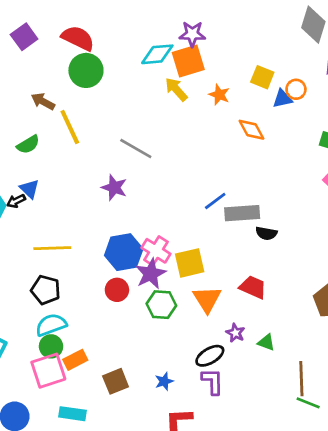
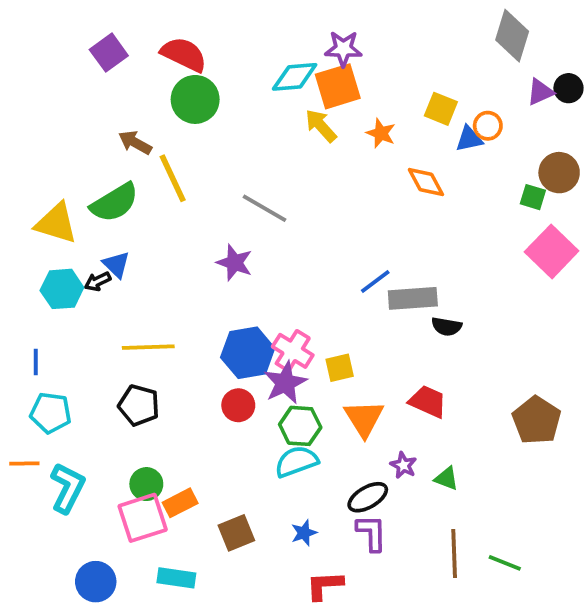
green semicircle: (28, 144) -> (114, 203), size x1.5
yellow square: (190, 263) -> (340, 368), size x0.7
cyan semicircle: (51, 325) -> (296, 462), moved
brown line: (301, 379) -> (454, 553), moved

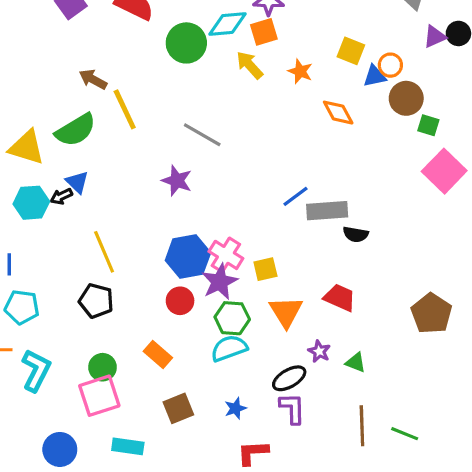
orange square: (338, 86) -> (264, 32), size x0.7
green circle: (195, 99) -> (186, 43), moved
brown circle: (559, 173) -> (406, 98), moved
yellow line: (148, 347) -> (104, 252), turned 69
orange rectangle: (180, 503) -> (158, 355), moved, turned 68

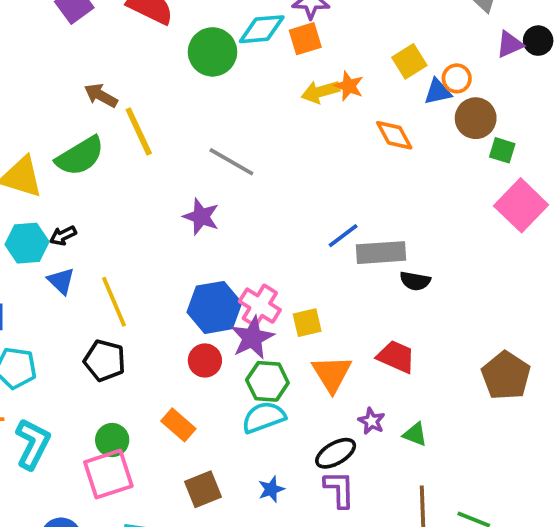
yellow square: (351, 51) -> (409, 61), turned 36
yellow arrow: (250, 65) -> (320, 92), moved, turned -64
blue triangle: (77, 182) -> (61, 281), moved

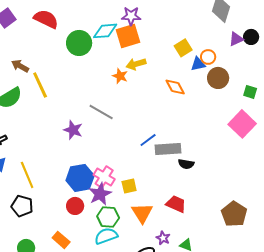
orange square: (305, 39) -> (128, 36), size x1.4
orange star: (349, 86) -> (120, 76), moved
green square: (502, 150) -> (250, 92), moved
gray line: (231, 162) -> (101, 112), moved

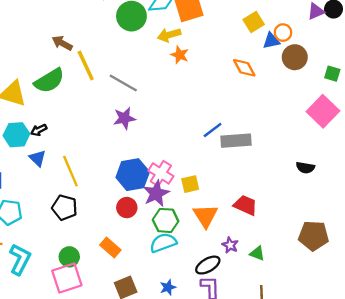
yellow arrow: (136, 64) -> (169, 35), moved
gray line: (101, 112) -> (123, 83), moved
purple star: (73, 130) -> (124, 118), turned -30
black semicircle: (186, 164) -> (305, 168), moved
brown pentagon: (234, 214) -> (314, 236), moved, turned -30

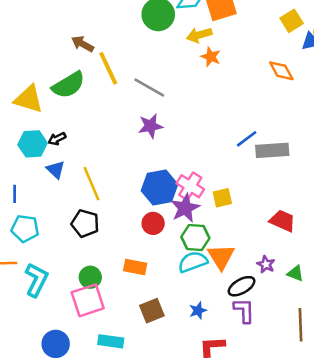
orange triangle: (205, 216) -> (221, 257), moved
orange rectangle: (110, 247) -> (135, 267), turned -30

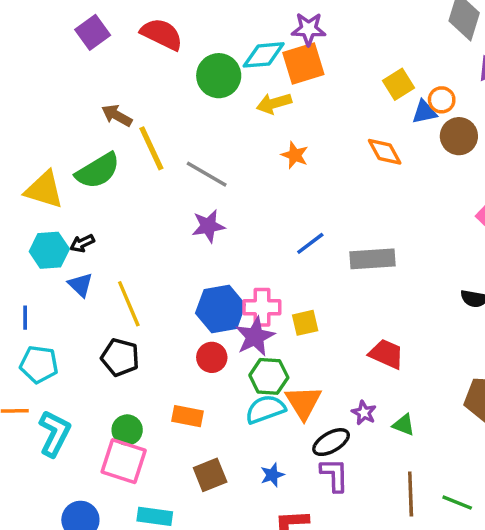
orange star: (211, 57) -> (295, 155), moved
blue line: (247, 139) -> (310, 243), moved
pink cross: (190, 186) -> (262, 307), turned -32
pink square: (88, 300) -> (124, 461), turned 36

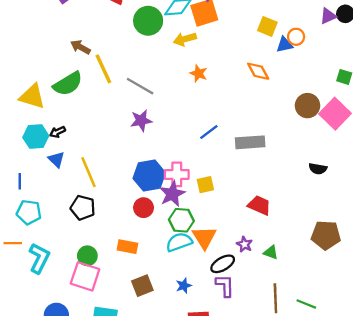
yellow square: (398, 84) -> (267, 26), turned -36
brown circle: (459, 136) -> (307, 106), moved

